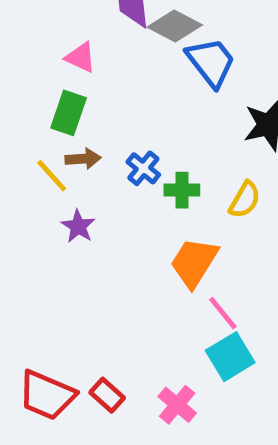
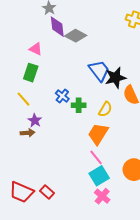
blue trapezoid: (211, 62) -> (99, 70), moved
brown arrow: (83, 159) -> (28, 133), moved
orange trapezoid: (194, 262) -> (98, 134), moved
pink cross: (177, 405) -> (102, 196), moved

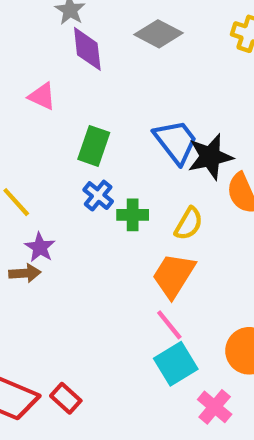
gray diamond: (76, 36) -> (159, 34), moved
green rectangle: (31, 73) -> (94, 146), moved
pink cross: (102, 196) -> (215, 407), moved

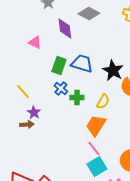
purple diamond: (87, 49) -> (65, 28), moved
blue trapezoid: (176, 142) -> (82, 64), moved, turned -35
black star: (210, 157) -> (113, 70), turned -30

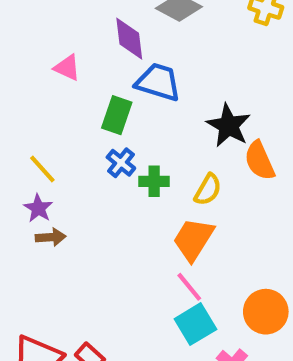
blue trapezoid: (82, 64) -> (158, 82), moved
purple star: (34, 112) -> (38, 208), moved

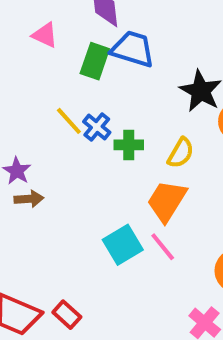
green rectangle: (117, 115) -> (95, 61), moved
yellow line: (42, 169) -> (69, 121), moved
cyan square: (195, 324) -> (123, 245), moved

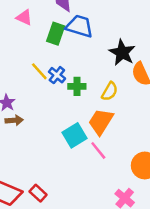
cyan square: (123, 245) -> (74, 135), moved

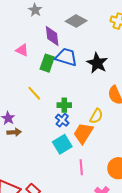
black star: (122, 53) -> (97, 63), moved
blue cross: (57, 75) -> (62, 120), moved
yellow semicircle: (110, 91) -> (96, 116), moved
pink line: (98, 150) -> (81, 167), moved, turned 35

